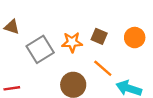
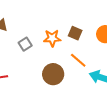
gray square: (40, 49) -> (25, 44), size x0.6

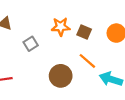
orange star: (52, 38) -> (61, 27), moved

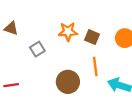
orange line: (87, 61) -> (95, 67), turned 42

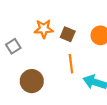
brown circle: (68, 82) -> (32, 81), moved

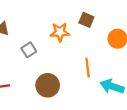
brown square: (68, 34) -> (86, 20), moved

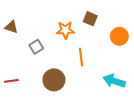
orange line: (88, 68) -> (81, 57), moved

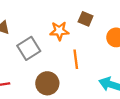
gray square: (36, 47) -> (29, 48), size x1.5

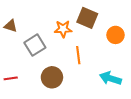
brown square: (86, 19) -> (87, 18), size x1.5

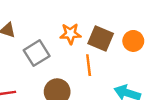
brown square: (87, 18) -> (101, 39), moved

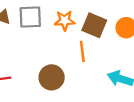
gray square: (37, 53) -> (30, 17), moved, turned 30

